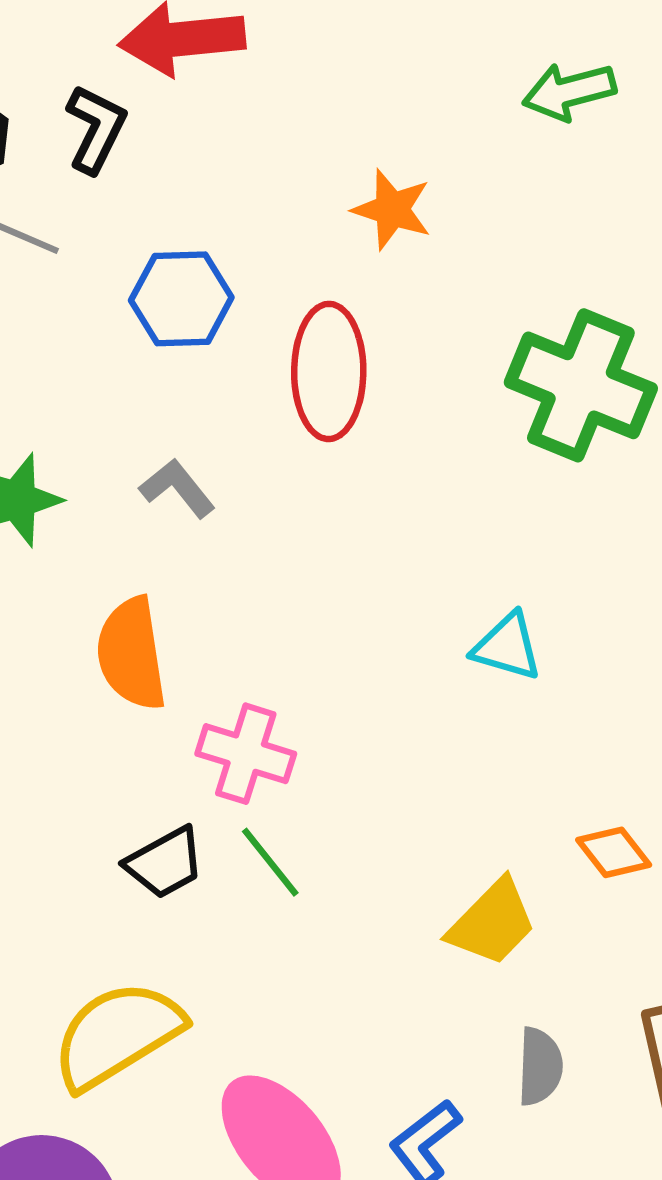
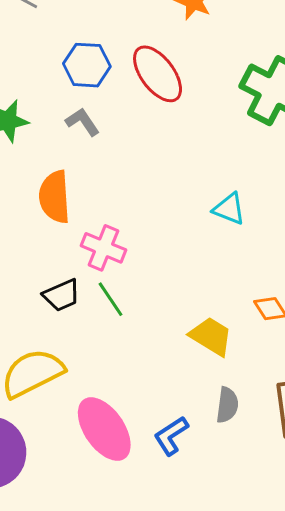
blue hexagon: (181, 299) -> (87, 65), moved
red ellipse: (329, 371) -> (158, 74), turned -42
yellow trapezoid: (492, 923) -> (211, 336), turned -108

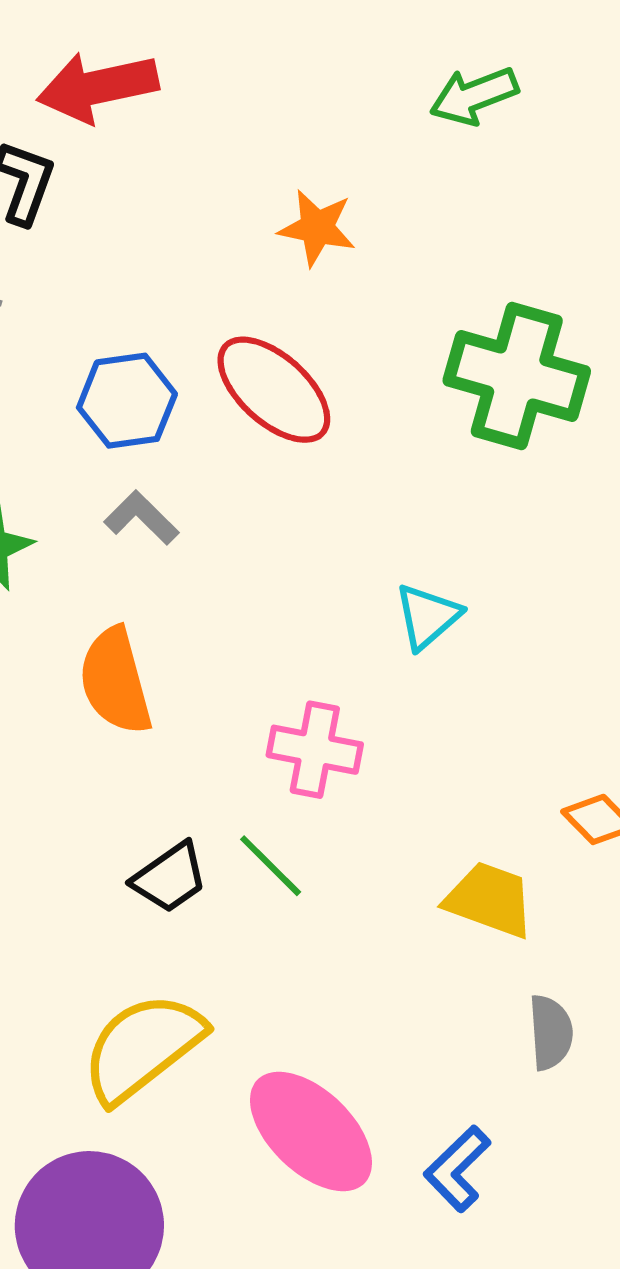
cyan triangle: (229, 209) -> (427, 616), moved, turned -51
pink cross: (104, 248) -> (315, 750), moved
blue L-shape: (171, 436) -> (457, 1169), moved

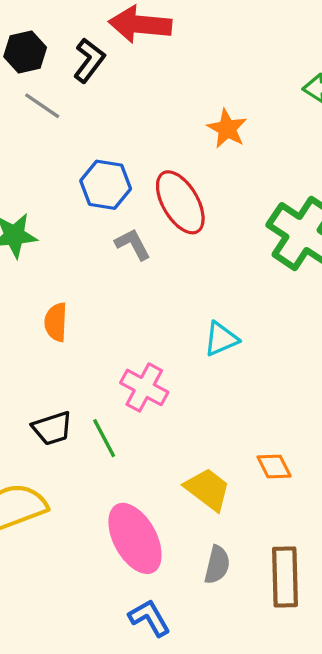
gray L-shape: (141, 518) -> (133, 244), moved
orange semicircle: (115, 681) -> (56, 322), size x0.7
pink ellipse: (311, 1131) -> (135, 538), moved
blue L-shape: (457, 1169) -> (149, 618), turned 87

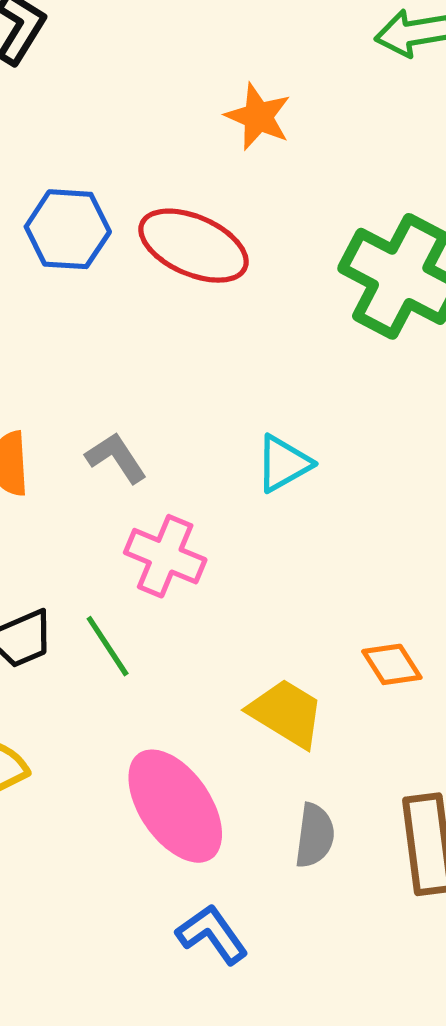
red ellipse: (180, 202) -> (194, 246), turned -30
gray L-shape: (133, 244) -> (116, 458), moved

